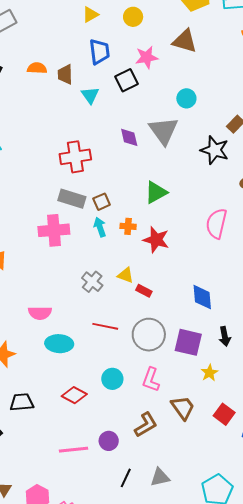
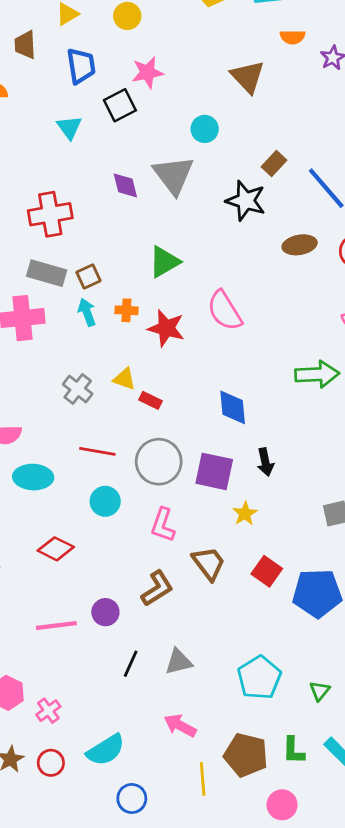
brown triangle: (185, 41) -> (248, 77), moved, turned 32
brown trapezoid: (65, 74) -> (25, 45), moved
pink semicircle: (216, 223) -> (225, 311), moved, turned -44
cyan circle: (112, 379) -> (105, 501), moved

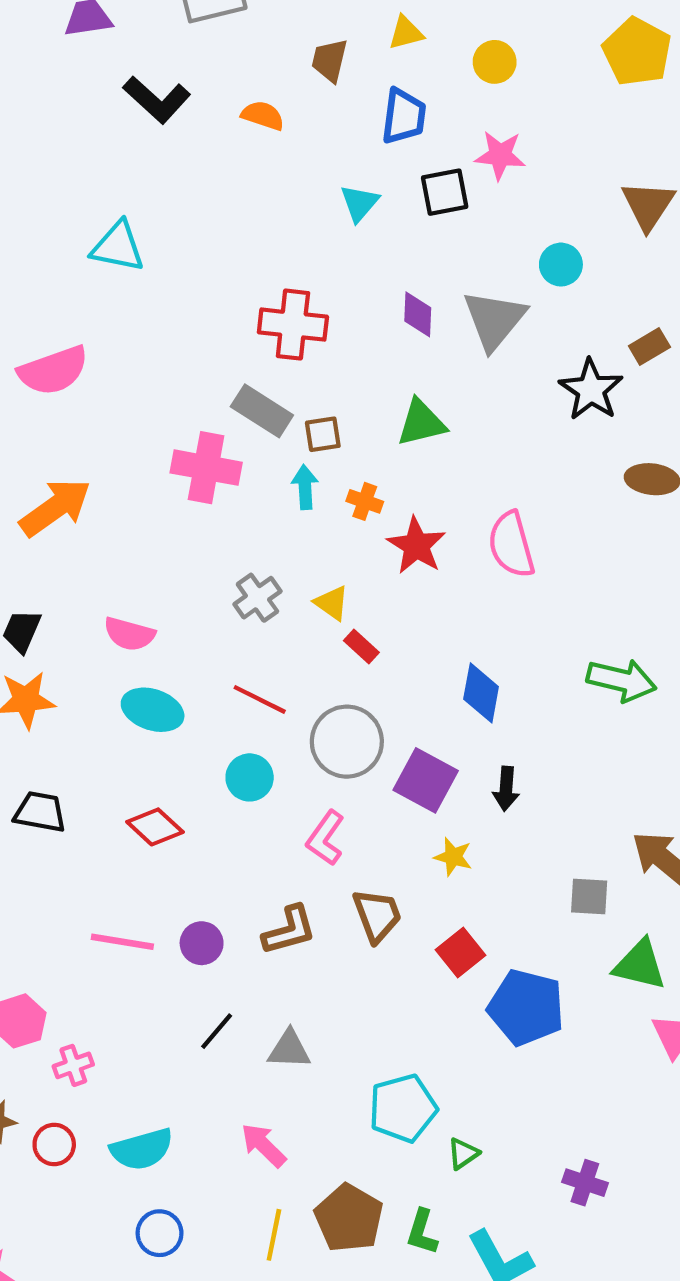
green triangle: (164, 262) -> (421, 423), moved
yellow star: (245, 514) -> (453, 857), turned 30
green triangle: (320, 691) -> (463, 1154), moved

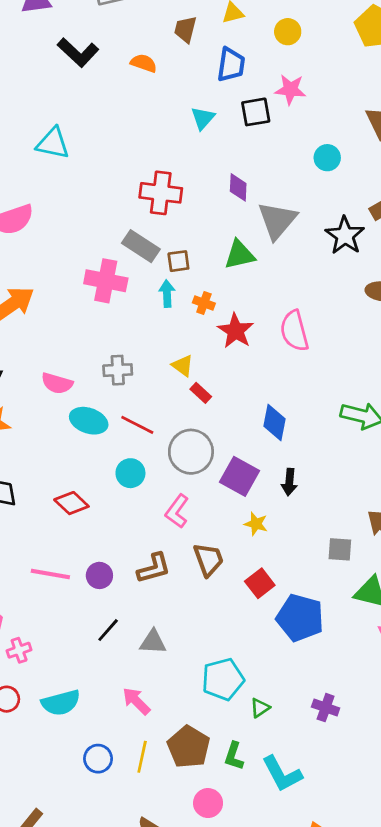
gray triangle: (494, 320) -> (277, 220), moved
gray cross: (257, 598) -> (118, 370), moved, turned 32
cyan ellipse: (153, 710) -> (89, 421), moved
purple cross: (585, 1183) -> (326, 708), moved
blue circle: (160, 1233) -> (98, 759), moved

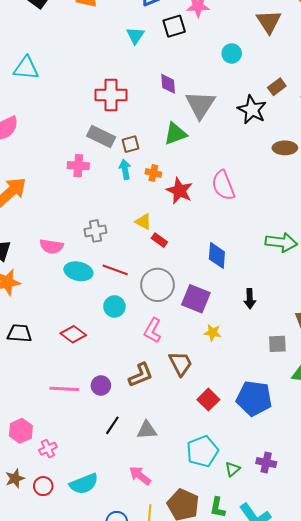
pink cross: (106, 281) -> (78, 166), size x0.7
black arrow: (289, 482) -> (250, 299), moved
red square: (260, 583) -> (208, 400), moved
purple cross: (326, 708) -> (266, 463), moved

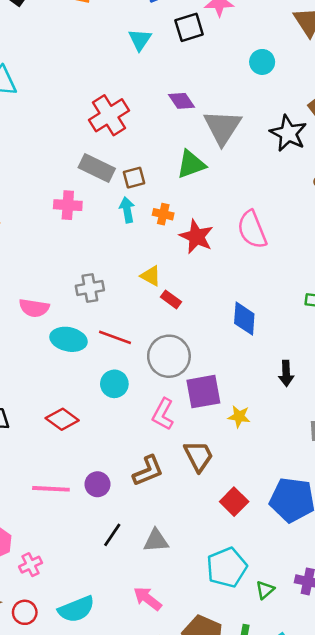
purple diamond: (168, 84) -> (182, 101), turned -30
red cross: (111, 95) -> (109, 115), turned -32
purple square: (196, 299) -> (203, 392), moved, turned -32

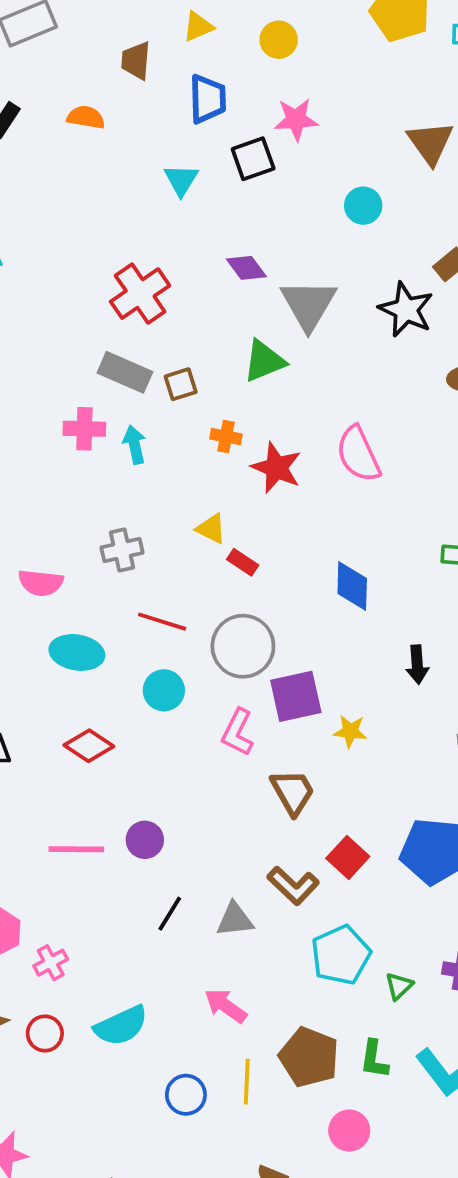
cyan arrow: (127, 210) -> (134, 445), moved
cyan ellipse: (69, 339) -> (77, 652), moved
brown L-shape: (148, 471) -> (293, 886), moved, turned 68

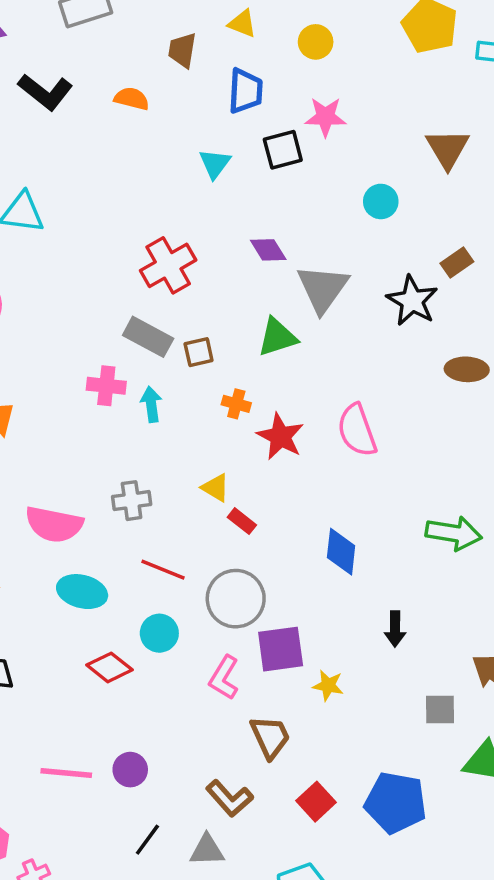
yellow triangle: (198, 27) -> (242, 23), turned 40
pink semicircle: (41, 583) -> (54, 524), size x1.4
red diamond: (89, 746) -> (110, 667), moved
brown L-shape: (293, 886) -> (229, 798), moved

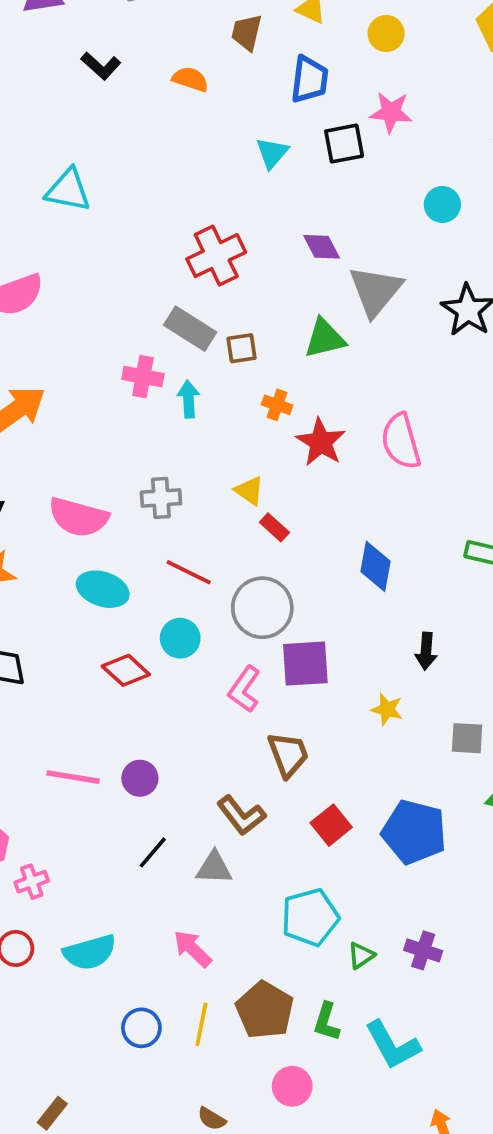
black L-shape: (45, 92) -> (101, 66), size x0.7
yellow star: (328, 685) -> (387, 709), moved

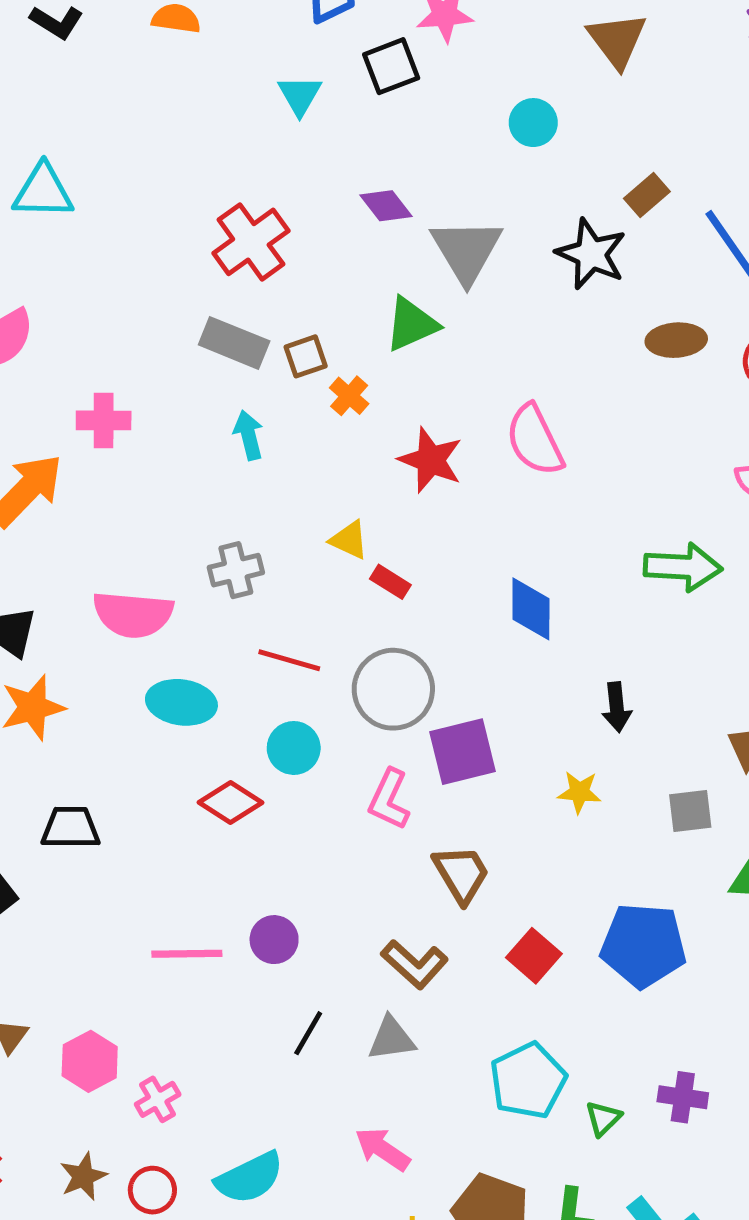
pink cross: (143, 377) -> (104, 420), moved
orange cross: (277, 405) -> (349, 396), moved, turned 32

